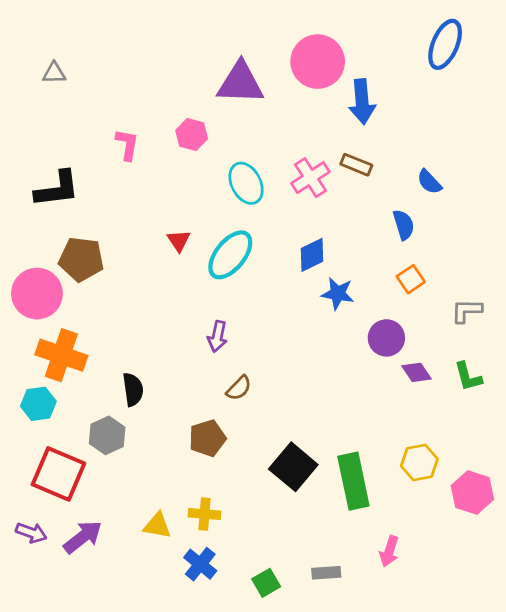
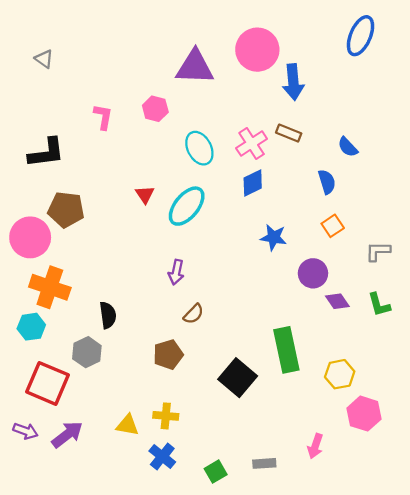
gray triangle: (54, 73) -> (44, 59), turned 36
blue diamond: (312, 255) -> (253, 183), moved
green rectangle: (353, 481) -> (286, 350), moved
pink hexagon: (472, 493) -> (364, 414), moved

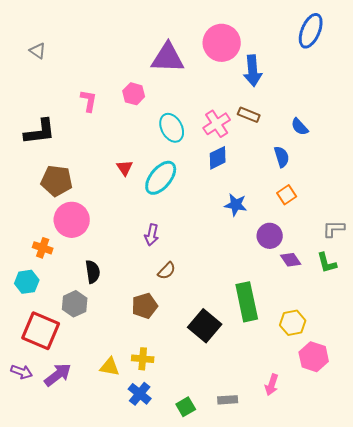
pink circle: (30, 237) -> (72, 220), moved
gray L-shape: (378, 251) -> (334, 229), moved
orange cross: (50, 287) -> (43, 248), size x0.6

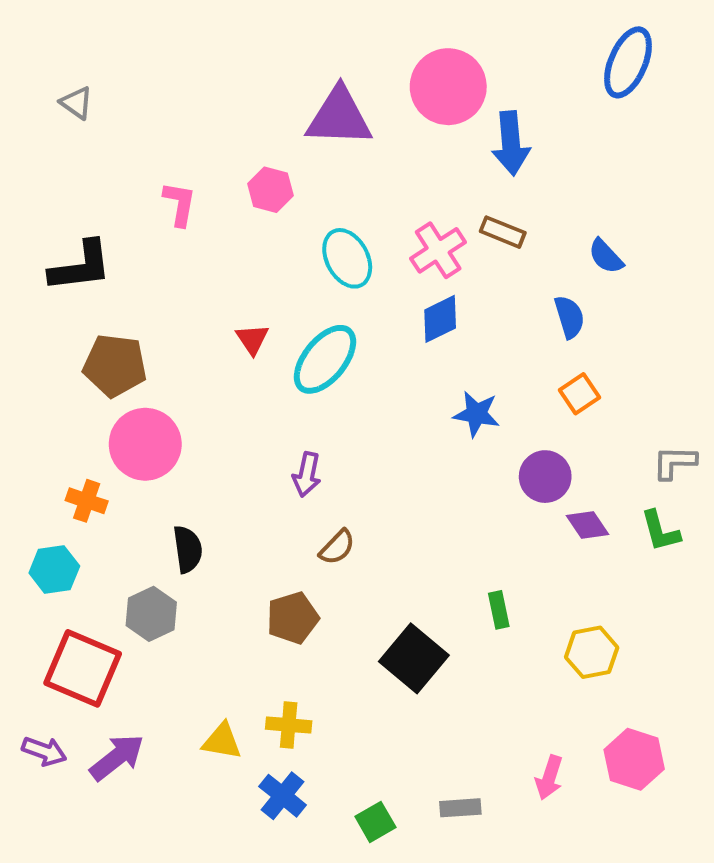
green rectangle: (247, 302) -> (499, 610), size x0.5
pink hexagon: (314, 357) -> (634, 759), moved

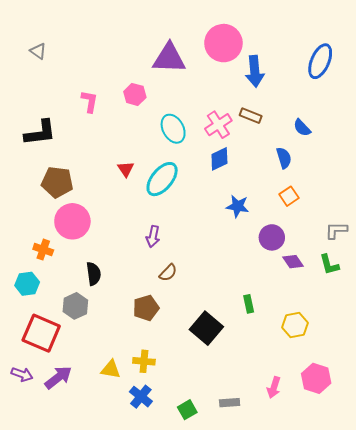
blue ellipse: (628, 62) -> (320, 61), moved

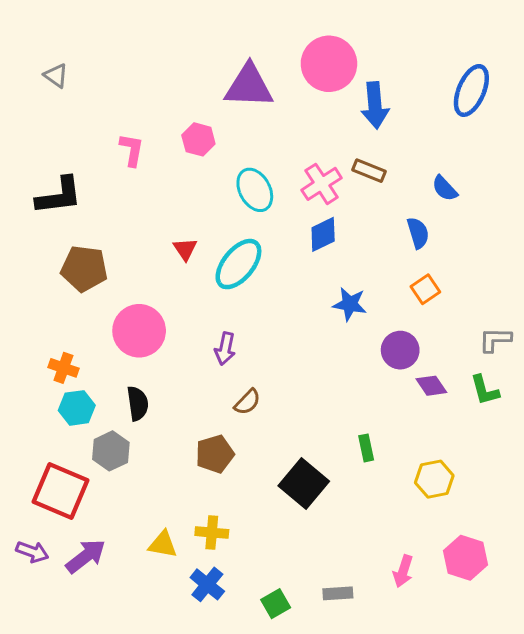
pink circle: (72, 221) -> (139, 331), moved
cyan hexagon: (27, 284) -> (77, 408), moved

